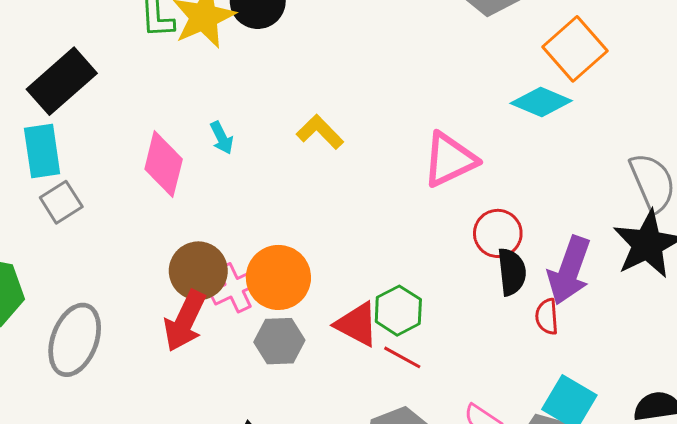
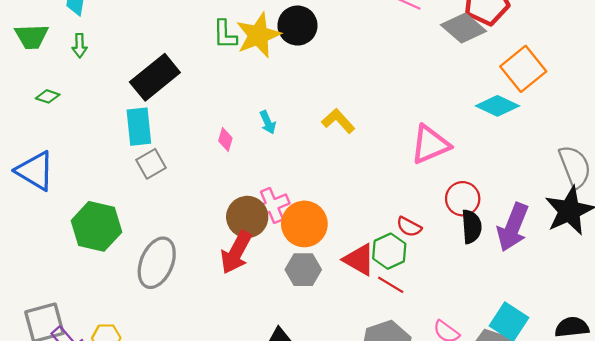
pink diamond: (164, 164) -> (225, 139), size x0.5
pink cross: (234, 288) -> (272, 205), moved
red semicircle: (547, 317) -> (409, 227), moved, turned -60

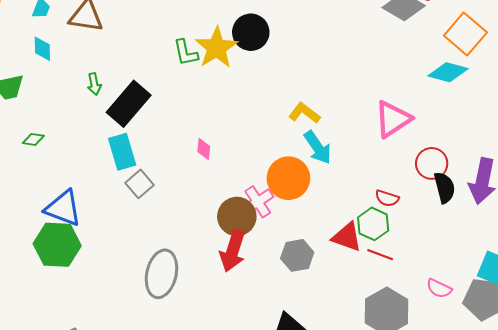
green arrow: (80, 46) -> (94, 84), moved
cyan arrow: (268, 122) -> (318, 147), moved, size x1.6
blue triangle: (35, 171) -> (63, 208), moved
orange circle: (304, 224) -> (288, 178), moved
green hexagon: (96, 226) -> (57, 245), moved

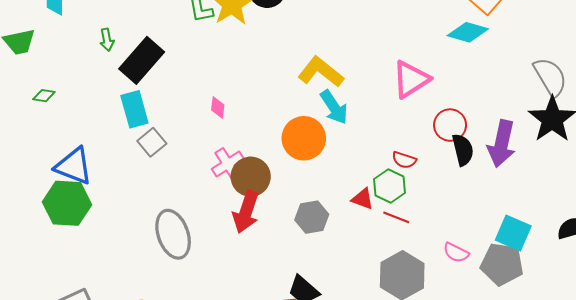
yellow L-shape: (304, 113) -> (321, 72), size x1.4
pink cross: (258, 202) -> (228, 164), moved
red triangle: (347, 237) -> (363, 199), size x0.7
gray ellipse: (161, 274) -> (173, 234), turned -33

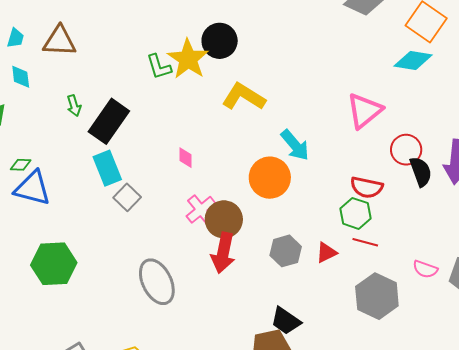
yellow L-shape: (321, 72) -> (244, 97), moved
red semicircle: (404, 160) -> (367, 187), size x1.4
blue triangle: (74, 166) -> (32, 188), moved
red triangle: (363, 199) -> (326, 253), moved, turned -40

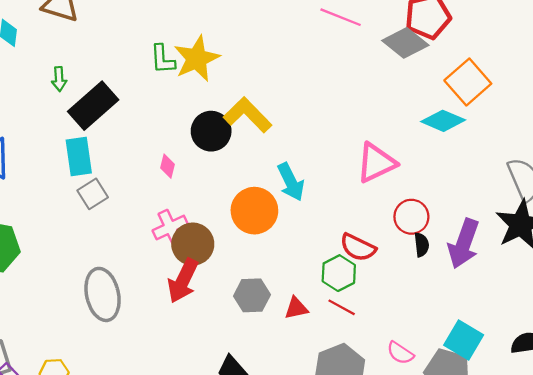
black circle: (220, 41) -> (211, 131), moved
black semicircle: (421, 172) -> (422, 245), size x0.7

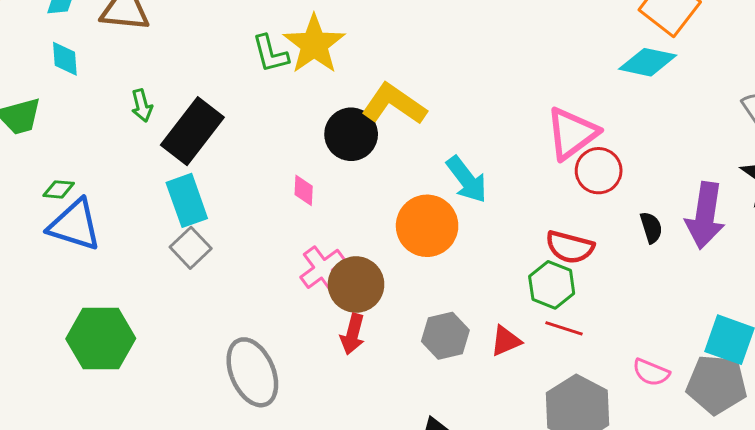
gray square: (93, 194) -> (191, 248), moved
red circle: (411, 217) -> (599, 171), moved
red arrow: (183, 281) -> (353, 334), size x0.7

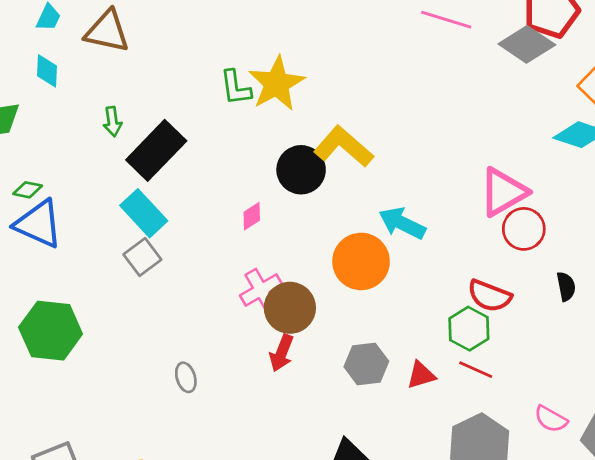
cyan arrow: (467, 180) -> (402, 223), turned 147
pink diamond: (304, 190) -> (252, 216), turned 48
cyan rectangle: (187, 200) -> (144, 213), turned -30
gray ellipse: (252, 372) -> (186, 377), size x0.5

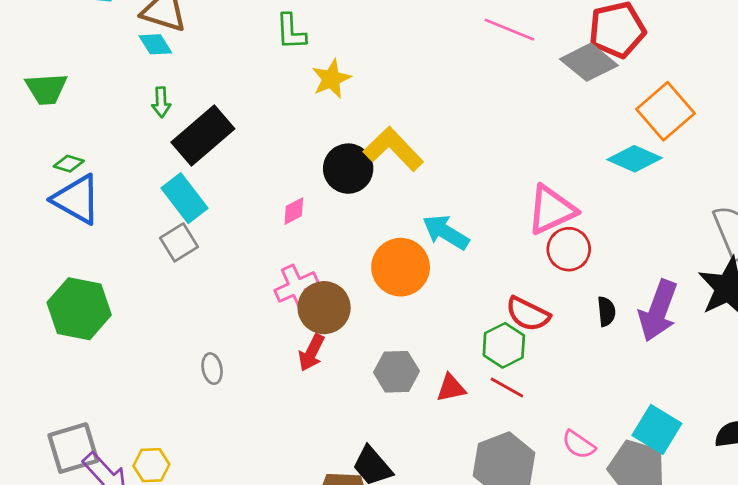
cyan diamond: (47, 71) -> (155, 44), moved, turned -40
yellow star: (277, 84) -> (331, 79), size x0.7
green L-shape: (236, 88) -> (291, 32), moved

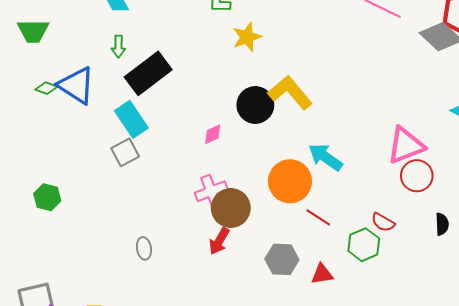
blue triangle: (77, 199) -> (76, 85), moved
green hexagon: (79, 309) -> (47, 197), size x0.6
red semicircle: (528, 314) -> (383, 222), size x0.7
red line: (507, 388) -> (318, 217), moved

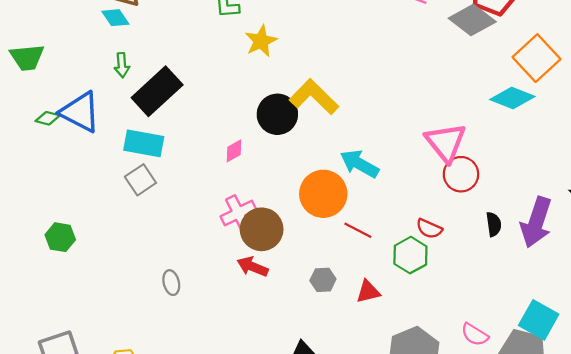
cyan rectangle: (131, 119) -> (144, 143), turned -40
pink triangle: (406, 145) -> (446, 142), turned -42
red arrow: (219, 241) -> (253, 267), turned 88
gray hexagon: (282, 259) -> (323, 280), size x0.7

